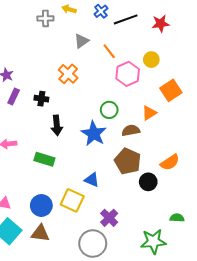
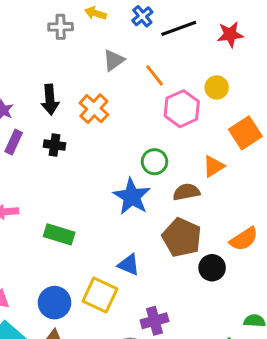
black arrow: (57, 125) -> (50, 100), moved
purple cross: (109, 218) -> (154, 321), turned 30

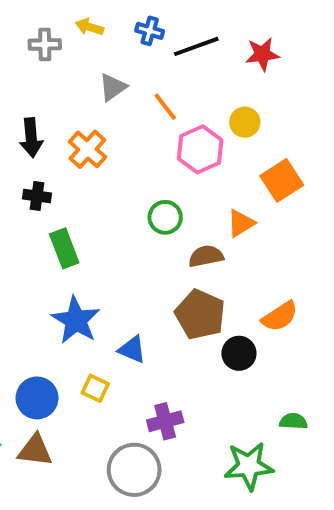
blue cross: (142, 16) -> (150, 31), turned -35
blue star: (132, 197) -> (76, 320), moved
green rectangle: (59, 234) -> (64, 248), moved, turned 52
yellow square: (100, 295) -> (95, 388), size x0.6

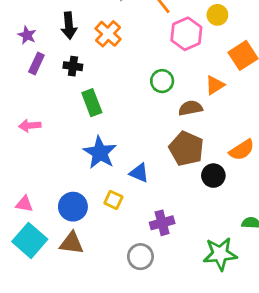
gray circle: (134, 470) -> (140, 257), size x0.7

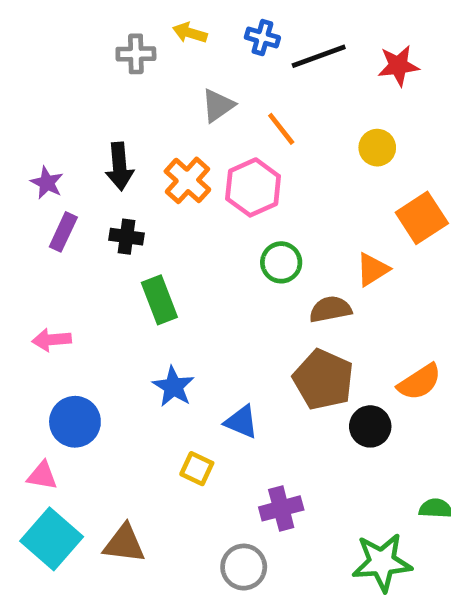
pink hexagon: (186, 34) -> (253, 187), moved
blue star: (100, 153) -> (173, 387), size x0.7
blue circle: (73, 207) -> (75, 422), moved

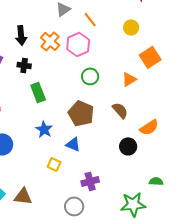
brown semicircle: (330, 309) -> (120, 110), moved, turned 60
brown pentagon: (323, 380) -> (81, 113), moved

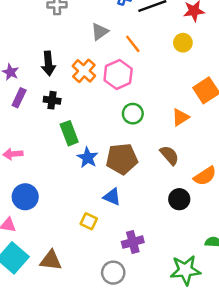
yellow circle: (131, 27) -> (183, 43), moved
brown pentagon: (81, 113) -> (122, 159), turned -30
blue star: (44, 129) -> (88, 158), moved

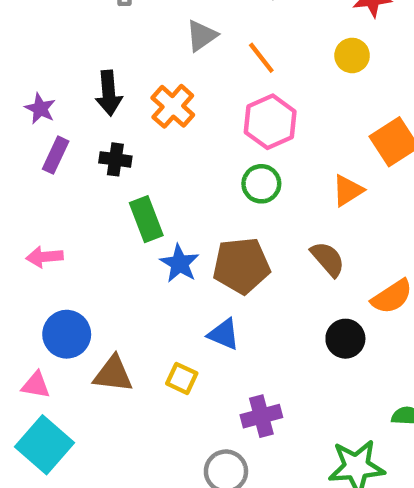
pink hexagon: (118, 75) -> (270, 122), moved
brown triangle: (51, 260) -> (113, 374), moved

